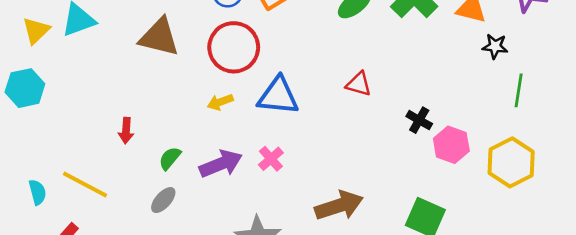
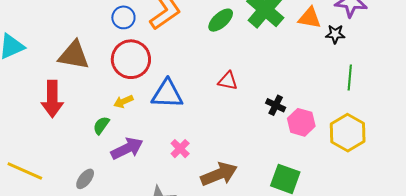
black star: (495, 46) -> (335, 34), moved
red arrow: (126, 131) -> (52, 99), moved, size x1.8
green semicircle: (170, 158) -> (101, 125), moved
pink cross: (271, 159) -> (180, 149), moved

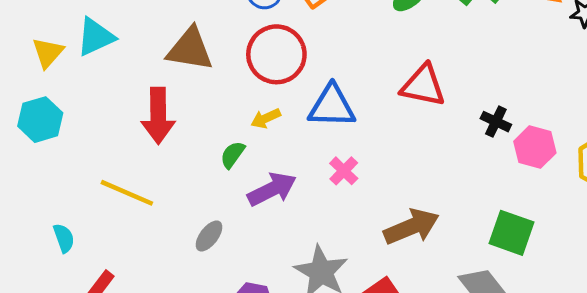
red triangle: (228, 81) -> (423, 86), size x1.5
pink cross: (180, 149) -> (344, 171), moved
yellow line: (25, 171) -> (127, 193), moved

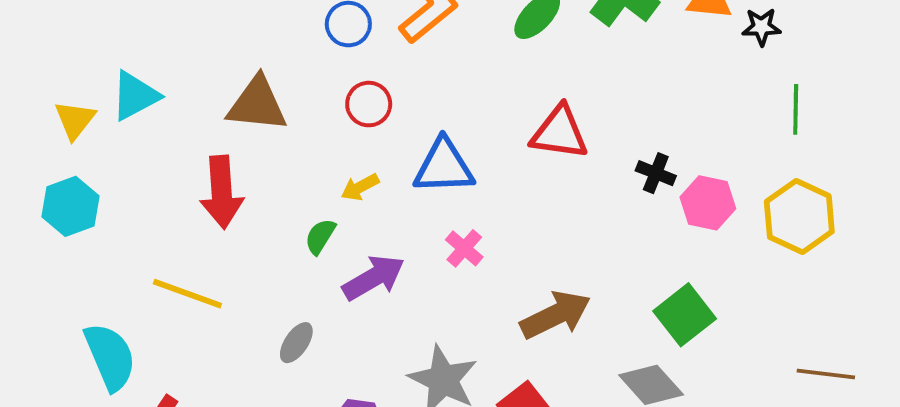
red circle: (276, 54) -> (369, 104), size x0.6
green square: (512, 233) -> (685, 315), turned 36
cyan semicircle: (64, 238) -> (110, 357), size x1.8

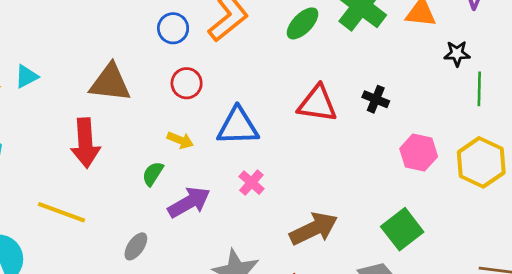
black star: (761, 27) -> (457, 54), moved
cyan triangle: (135, 96) -> (26, 76), size x0.7
black cross: (656, 173) -> (376, 99), moved
yellow arrow: (360, 187) -> (180, 140), turned -130

